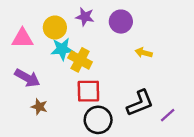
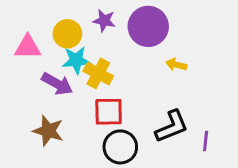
purple circle: (121, 22) -> (148, 26), size x1.4
purple arrow: (27, 78) -> (57, 84), moved
brown star: (39, 107) -> (48, 131), size x1.5
purple line: (168, 115) -> (206, 141), turned -42

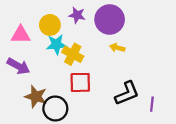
yellow arrow: (176, 65) -> (117, 48), moved
purple arrow: (57, 84) -> (18, 66), moved
black circle: (120, 147) -> (55, 108), moved

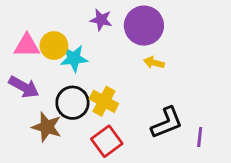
yellow circle: (50, 25) -> (54, 46), moved
yellow cross: (73, 54) -> (104, 101), moved
red square: (80, 82) -> (107, 141), moved, turned -35
black circle: (55, 108) -> (72, 103), moved

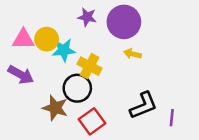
yellow cross: (104, 101) -> (90, 66), moved
black circle: (72, 103) -> (77, 88), moved
brown star: (47, 127) -> (55, 108), moved

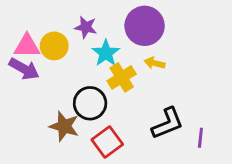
purple star: (87, 17) -> (86, 27), moved
cyan star: (64, 50) -> (106, 53), moved, turned -30
yellow cross: (90, 66) -> (122, 77), moved, turned 30
purple arrow: (21, 75) -> (24, 69), moved

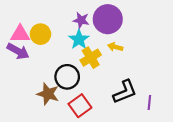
purple star: (86, 27) -> (81, 20), moved

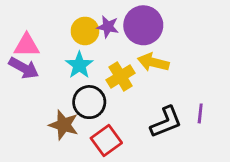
yellow circle: (40, 34) -> (85, 31), moved
cyan star: (79, 39) -> (79, 65), moved
yellow arrow: (115, 47) -> (153, 62), size x1.5
purple line: (149, 102) -> (200, 113), moved

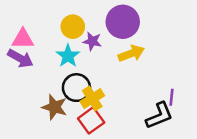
purple star: (108, 27) -> (92, 41), moved
yellow arrow: (153, 62) -> (131, 53), turned 145
yellow cross: (121, 76) -> (92, 99), moved
black L-shape: (166, 122) -> (159, 116), moved

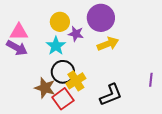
purple line: (171, 97) -> (151, 80), moved
black L-shape: (159, 116) -> (111, 95), moved
red square: (91, 120) -> (63, 99), moved

